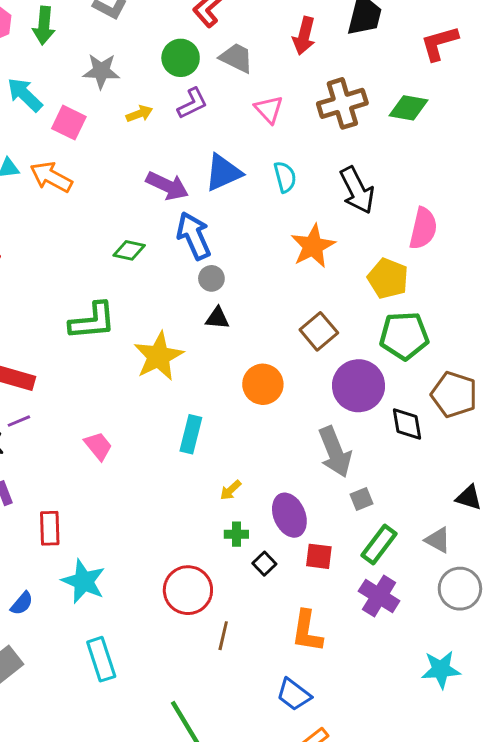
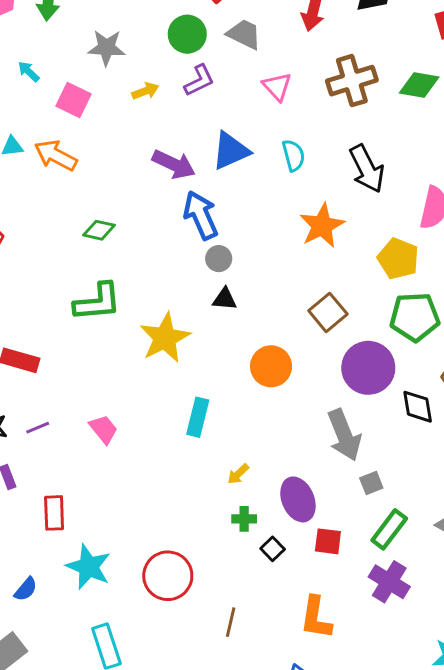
cyan arrow: (25, 95) -> (29, 72), size x0.6
green diamond: (129, 250) -> (99, 230), moved
purple line: (19, 421) -> (38, 428), moved
red circle: (188, 590) -> (168, 576), moved

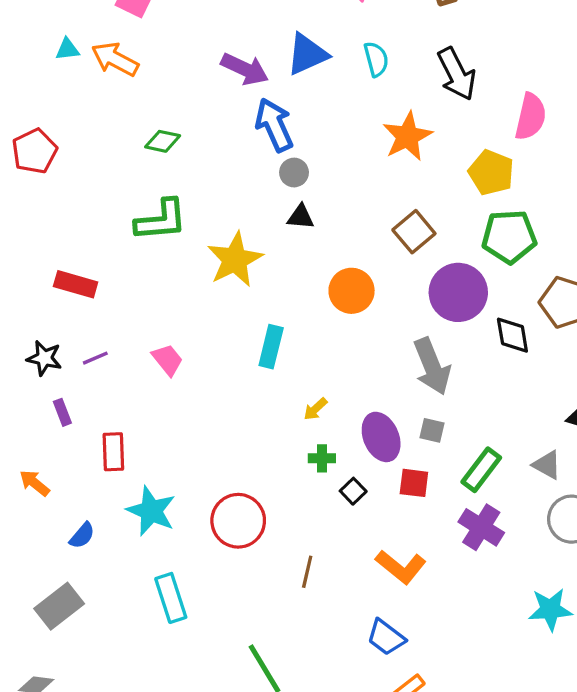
gray square: (371, 483) -> (432, 430), moved, turned 35
orange L-shape: (316, 618) -> (401, 567), turned -60

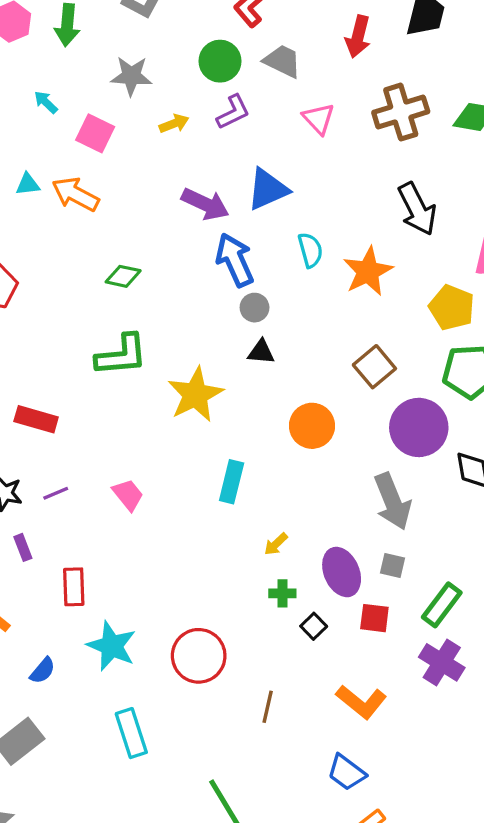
cyan semicircle: (376, 59) -> (310, 250), moved

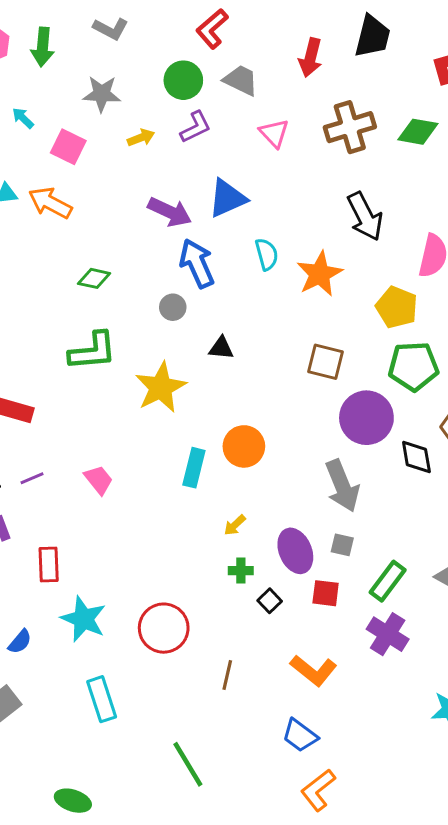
gray circle: (255, 308) -> (173, 307), moved
brown square: (374, 367) -> (326, 362), turned -36
orange circle: (312, 426) -> (244, 446), moved

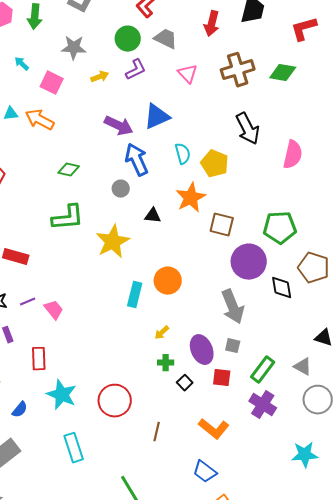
orange star: (320, 274) -> (191, 198), moved
yellow pentagon: (397, 307) -> (215, 164), moved
pink trapezoid: (99, 480) -> (54, 310), moved

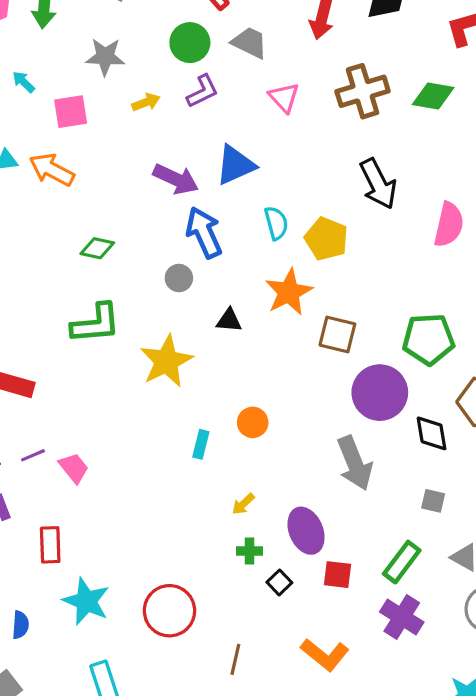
pink square: (52, 83) -> (71, 112), turned -35
orange circle: (168, 281) -> (253, 422), size x0.7
cyan rectangle: (135, 295) -> (201, 444), size x0.7
gray square: (233, 346) -> (433, 501), moved
blue semicircle: (20, 410) -> (20, 625), turned -36

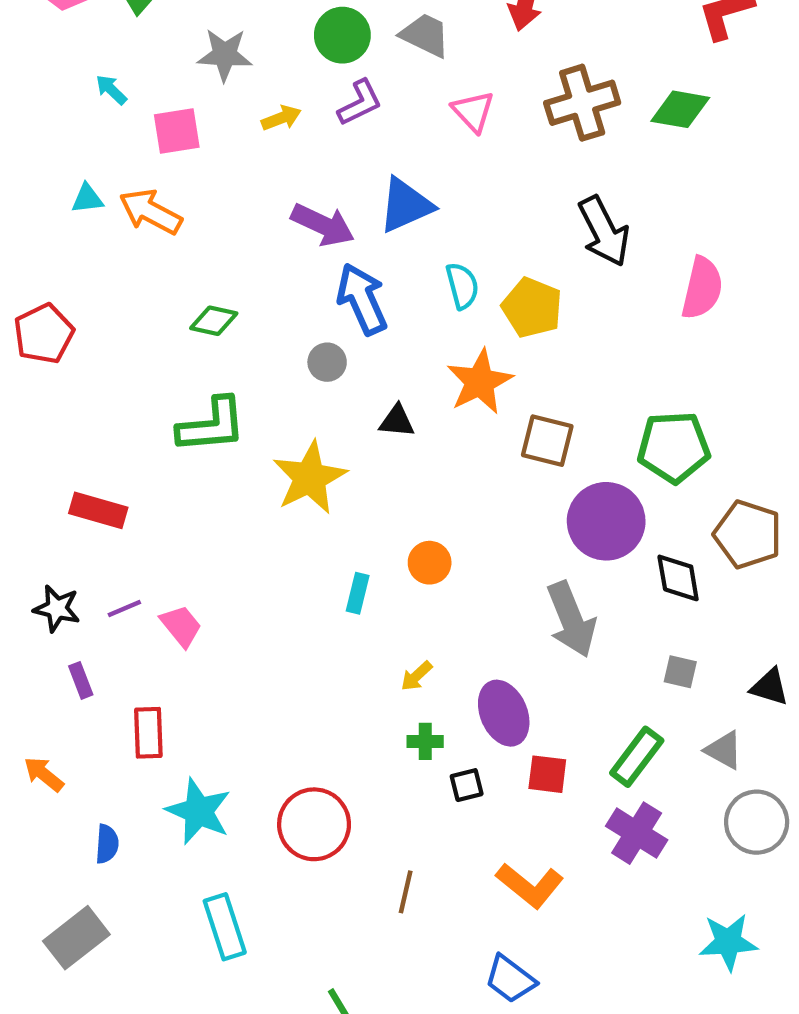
black square: (279, 582) -> (467, 785), turned 30

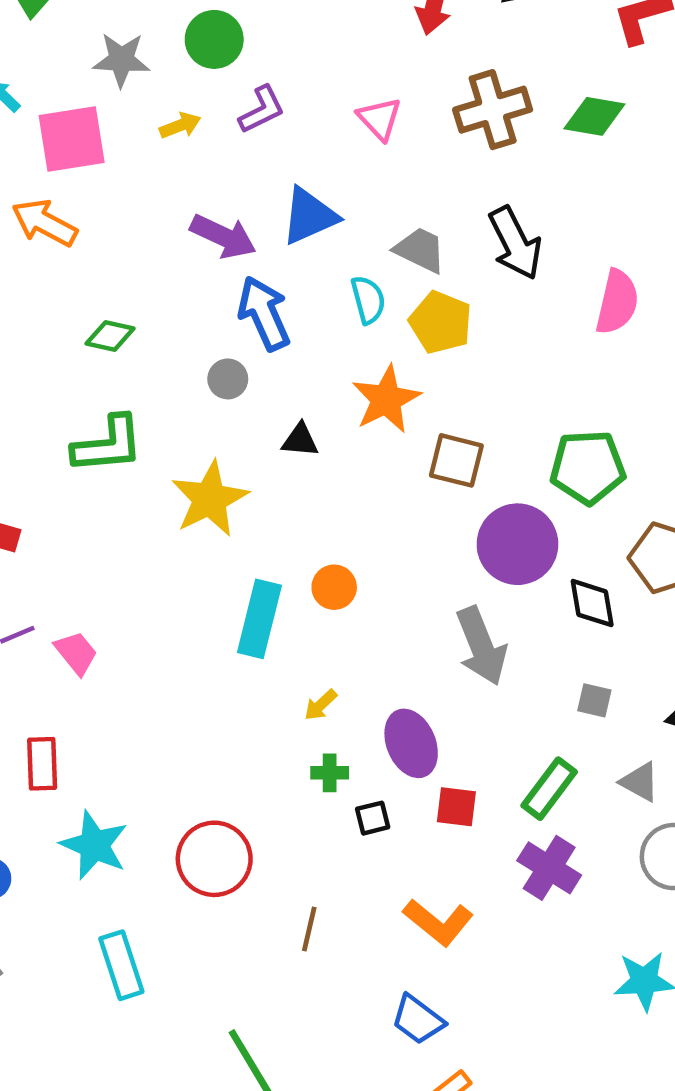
green circle: (342, 35) -> (214, 39), moved
gray trapezoid: (425, 35) -> (420, 250), moved
pink square: (177, 131) -> (72, 139), size x1.4
cyan rectangle: (358, 593) -> (259, 619), size x1.8

